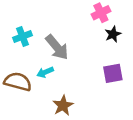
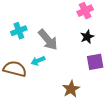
black star: (113, 34) -> (87, 37), moved
brown star: (63, 105) -> (71, 89), moved

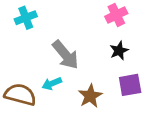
cyan cross: (19, 31) -> (26, 18), moved
brown star: (71, 89) -> (90, 96), moved

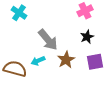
cyan cross: (26, 18) -> (19, 13), turned -35
brown star: (90, 96) -> (66, 60), moved

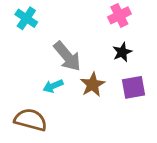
brown semicircle: (15, 69) -> (31, 120), moved

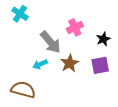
pink cross: (119, 15) -> (75, 27), moved
black star: (122, 52) -> (103, 39), moved

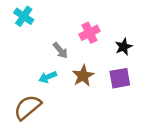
gray arrow: (51, 42) -> (60, 50), size x0.6
brown semicircle: (23, 90) -> (28, 107), turned -55

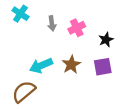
gray arrow: (60, 50) -> (52, 23), moved, turned 32
cyan arrow: (48, 77) -> (41, 66), size x1.5

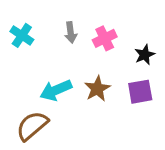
cyan cross: (20, 14) -> (22, 35), moved

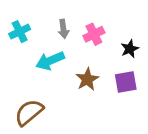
cyan cross: (22, 35) -> (20, 32), turned 30
cyan arrow: (56, 90) -> (50, 61), moved

